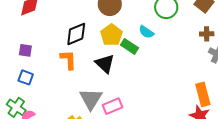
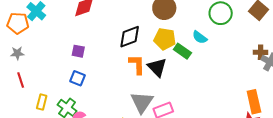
brown cross: (207, 34) -> (261, 52), moved
yellow pentagon: (111, 35) -> (165, 39), turned -30
orange L-shape: (68, 60) -> (137, 64), moved

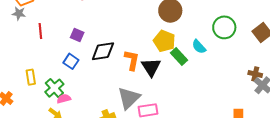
black diamond: (130, 37) -> (103, 51), moved
gray star: (17, 53) -> (19, 13), moved
red line: (21, 80) -> (40, 31), moved
yellow rectangle: (42, 102) -> (31, 77), turned -35

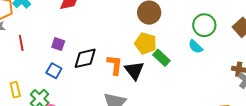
cyan semicircle: (199, 47) -> (195, 47), moved

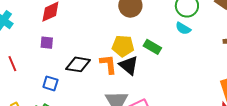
yellow pentagon: (146, 43) -> (123, 46), moved
purple square: (58, 44) -> (47, 43), moved
black diamond: (85, 58) -> (78, 64), turned 35

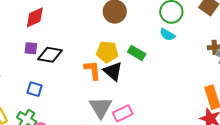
black diamond: (78, 64) -> (50, 55), moved

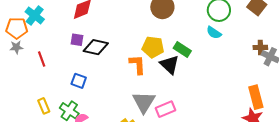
black triangle: (113, 71) -> (170, 65), moved

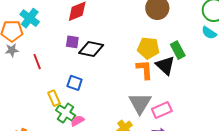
green rectangle: (182, 49) -> (178, 50), turned 30
orange L-shape: (137, 64) -> (145, 70), moved
yellow rectangle: (44, 106) -> (54, 98), moved

